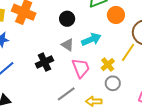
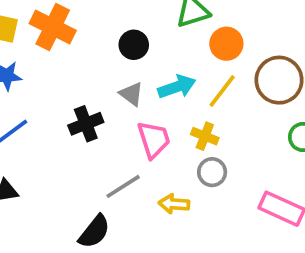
yellow line: (128, 52) -> (222, 91), moved
yellow cross: (108, 65) -> (205, 136), turned -32

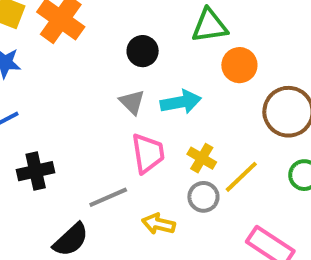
yellow line: (222, 91) -> (241, 177), moved
black cross: (86, 124) -> (36, 171), moved

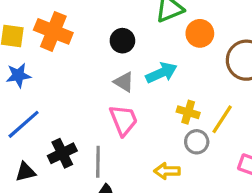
pink trapezoid: (148, 153) -> (124, 120), moved
gray line: (108, 197) -> (98, 162), moved, turned -52

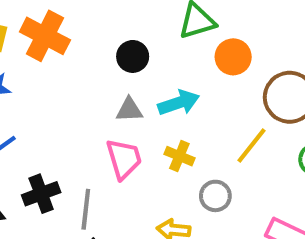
gray triangle: (124, 82) -> (129, 110), turned -40
yellow cross: (188, 112) -> (179, 156), moved
yellow line: (222, 119) -> (251, 146), moved

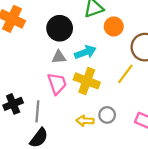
black circle: (133, 56) -> (60, 28), size x1.5
yellow cross: (179, 156) -> (87, 81), size x1.6
gray circle: (215, 196) -> (107, 115), moved

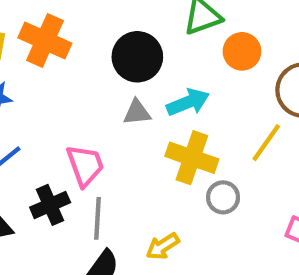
pink trapezoid: (57, 84) -> (85, 165), moved
gray circle: (107, 115) -> (223, 197), moved
yellow arrow: (85, 121) -> (163, 246), moved, turned -35

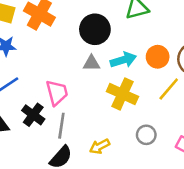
orange circle: (242, 51) -> (158, 57), moved
gray circle: (223, 197) -> (146, 135), moved
black cross: (50, 205) -> (33, 115), turned -35

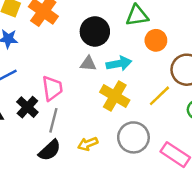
orange circle: (158, 57) -> (156, 40), moved
gray circle: (146, 135) -> (133, 137), size x1.6

